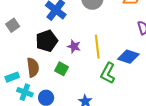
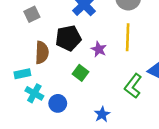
yellow line: (97, 47) -> (128, 37), moved
brown semicircle: (33, 68) -> (42, 52), moved

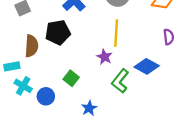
purple star: (99, 49) -> (104, 57), moved
green square: (81, 73) -> (71, 78), moved

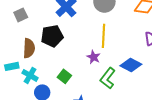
cyan cross: (23, 86) -> (30, 75), moved

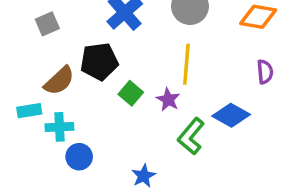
brown semicircle: (29, 48) -> (59, 81), turned 42
cyan cross: (30, 75) -> (59, 127), turned -35
green square: (64, 76) -> (131, 93), moved

